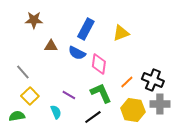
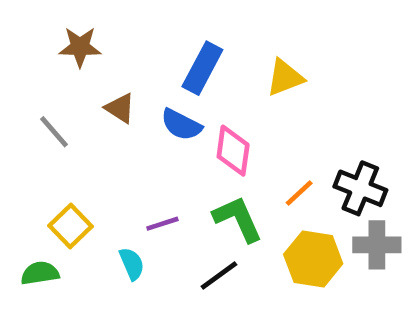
brown triangle: (51, 46) -> (120, 108), turned 32
gray line: (23, 72) -> (54, 132), moved
purple line: (69, 95) -> (162, 224), turned -48

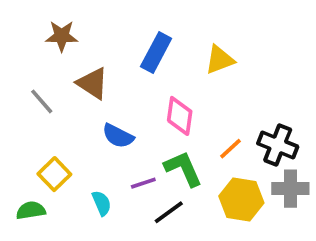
brown triangle: (120, 108) -> (93, 83), size x1.4
blue semicircle: (181, 125) -> (118, 136), moved
purple line: (162, 224) -> (143, 183), moved

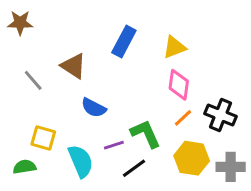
brown star: (62, 36) -> (20, 23), moved
pink diamond: (180, 116) -> (179, 85), moved
yellow square: (54, 174) -> (43, 138), turned -30
gray cross: (290, 189) -> (231, 167), moved
cyan semicircle: (102, 203) -> (81, 161), size x1.6

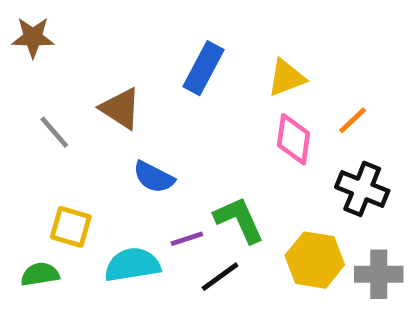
orange line: (183, 118) -> (353, 120), moved
cyan semicircle: (81, 161) -> (132, 265), turned -76

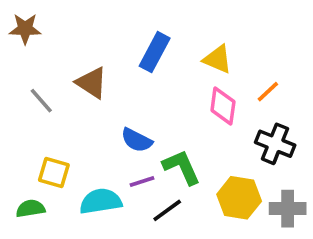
yellow triangle: (286, 78) -> (218, 59), turned 44
blue semicircle: (154, 177) -> (137, 140), moved

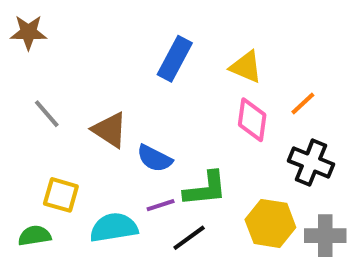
brown triangle: (92, 83) -> (110, 130), moved
green L-shape: (182, 167) -> (205, 189), turned 108

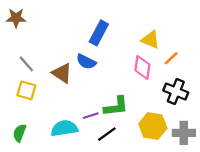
yellow triangle: (246, 67) -> (150, 40), moved
blue semicircle: (154, 158) -> (86, 62), moved
yellow square: (61, 195) -> (26, 90), moved
green semicircle: (35, 236) -> (19, 133), turned -60

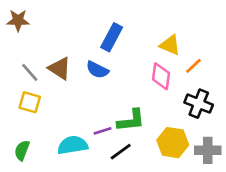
brown triangle: (62, 73) -> (60, 68), moved

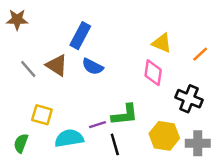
blue rectangle: (112, 37) -> (80, 36), moved
orange line: (193, 66) -> (200, 54), moved
yellow square: (30, 102) -> (42, 115), moved
black line: (121, 152) -> (115, 144), turned -70

